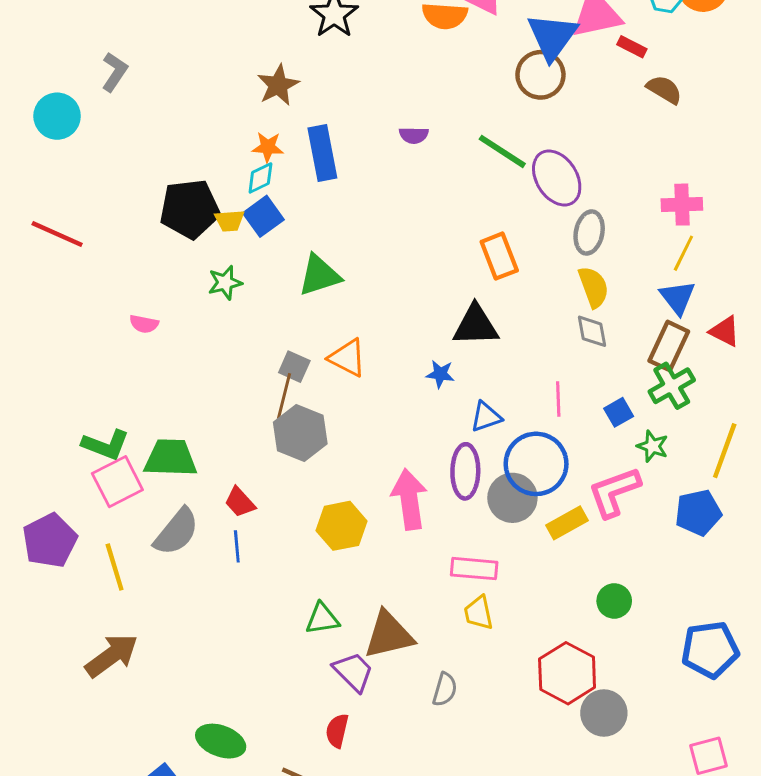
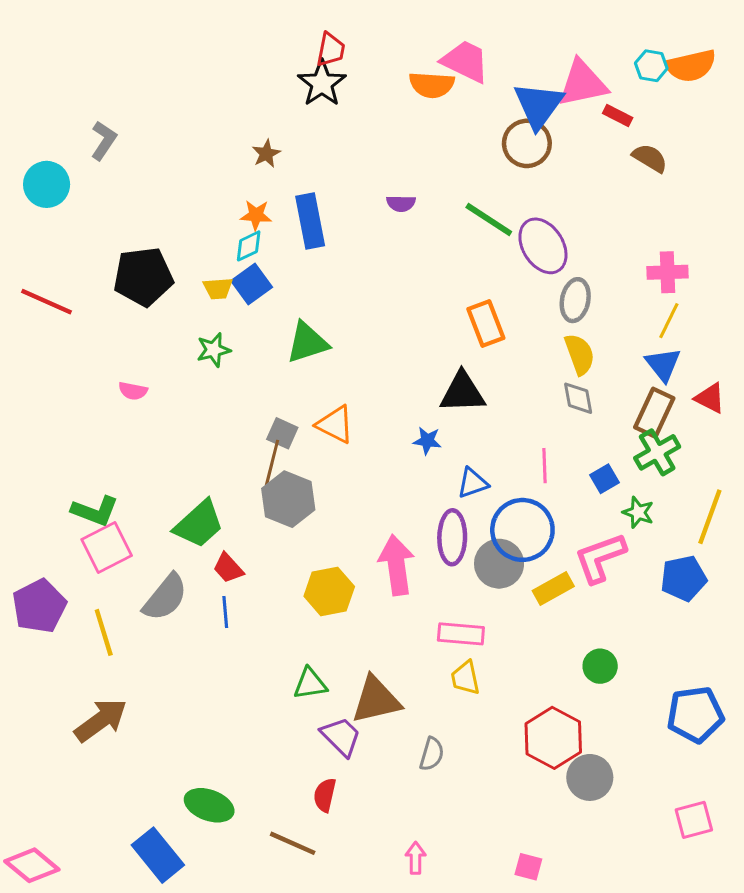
brown star: (278, 85) -> (266, 154), size x0.7
black pentagon: (190, 209) -> (143, 277), moved
green trapezoid: (171, 458) -> (199, 524), moved, turned 136

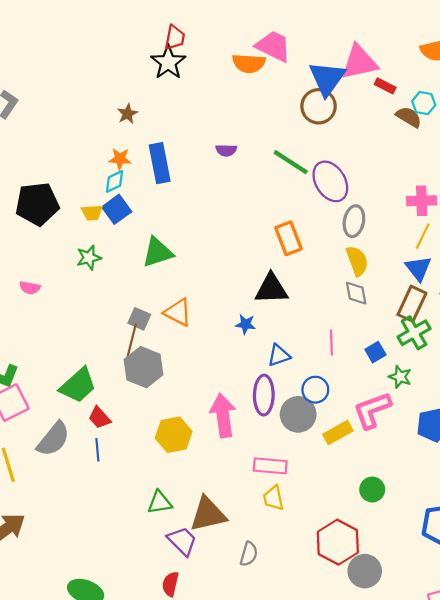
cyan hexagon: (651, 66) -> (424, 103), moved
blue circle: (522, 530) -> (315, 390), size x0.6

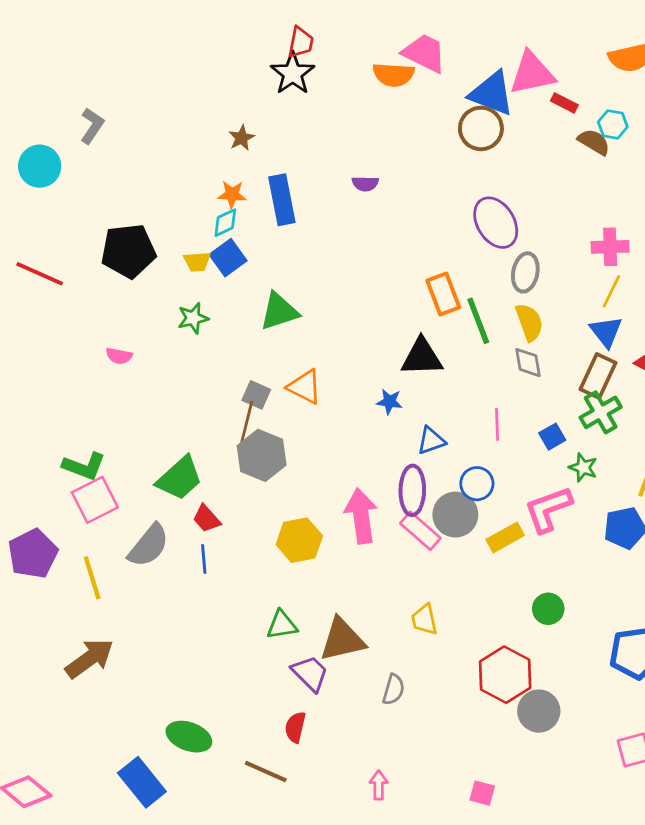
blue triangle: (327, 78) -> (492, 93), turned -45
green line: (291, 162) -> (478, 321), moved, turned 36
pink rectangle: (270, 466) -> (420, 531), moved, turned 36

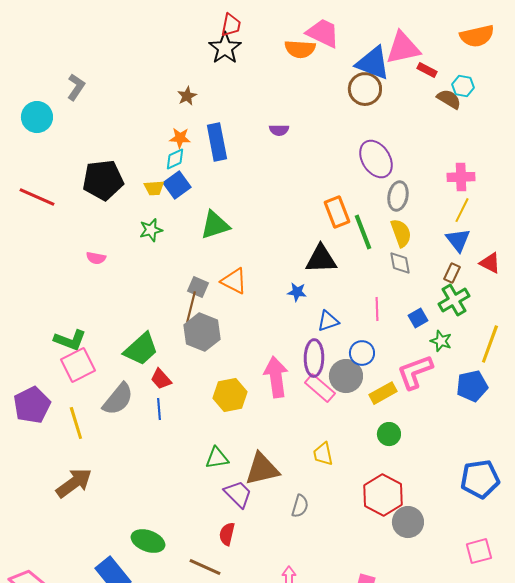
brown rectangle: (598, 376) -> (452, 273), size x0.6
green circle: (548, 609) -> (389, 434), moved

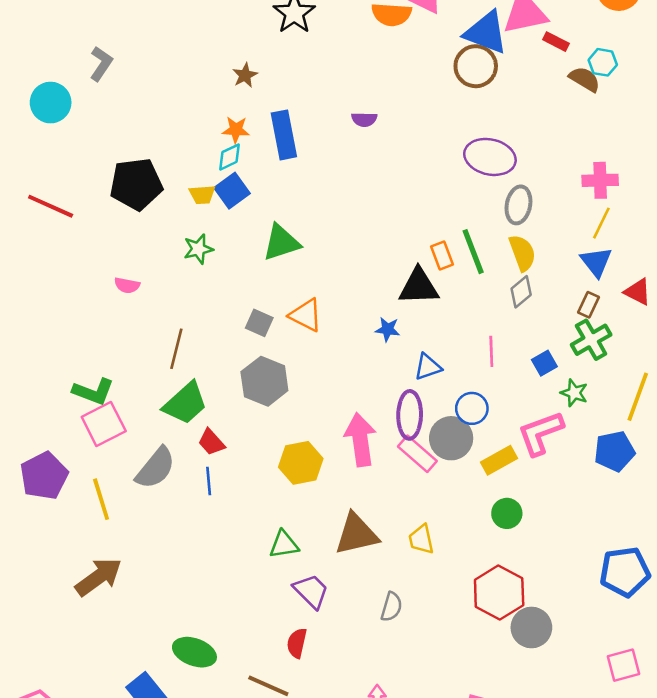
purple ellipse: (376, 159) -> (490, 157), turned -45
orange rectangle: (337, 212) -> (442, 255), moved, size x0.7
gray diamond: (400, 263) -> (521, 292), turned 60
brown line: (191, 307) -> (176, 349), moved
brown triangle: (262, 469) -> (356, 534), moved

